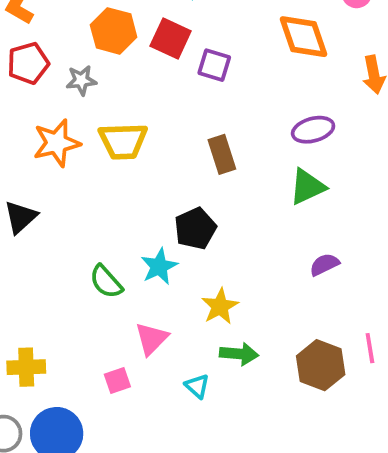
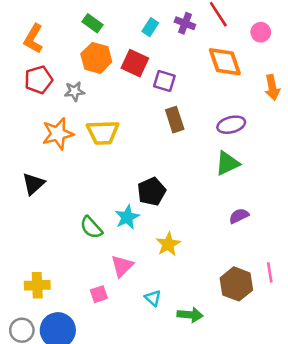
brown rectangle: (222, 154) -> (175, 120), moved
green arrow: (239, 354) -> (190, 315), moved

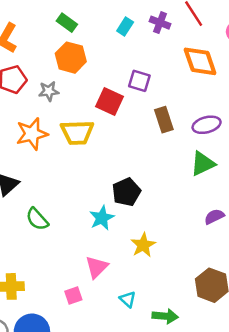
red square: (135, 63) -> (110, 101), moved
brown rectangle: (175, 120) -> (164, 120), moved
green semicircle: (91, 227) -> (37, 219), moved

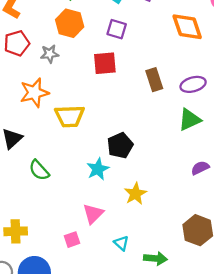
purple square: (139, 81) -> (117, 29), moved
red square: (110, 101) -> (105, 63), turned -30
yellow trapezoid: (77, 133) -> (70, 116), moved

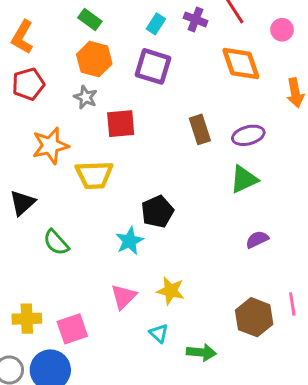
purple square: (117, 29) -> (153, 66), size x1.4
gray star: (50, 54) -> (85, 97), moved, turned 30
red square: (105, 63) -> (121, 124), moved
yellow star: (135, 194) -> (171, 291), moved, turned -30
pink square: (72, 240) -> (72, 329), moved, size x1.5

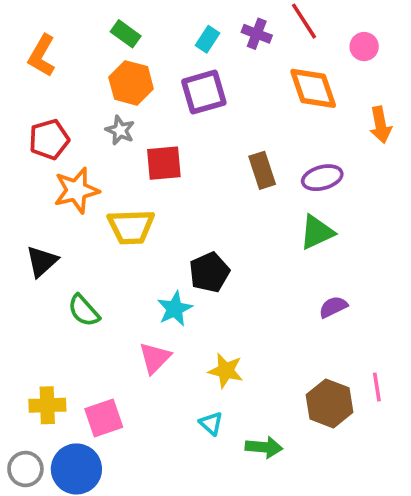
purple square: (153, 66) -> (204, 92), turned -33
red pentagon: (28, 84) -> (49, 139), moved
pink triangle: (124, 297) -> (155, 358), moved

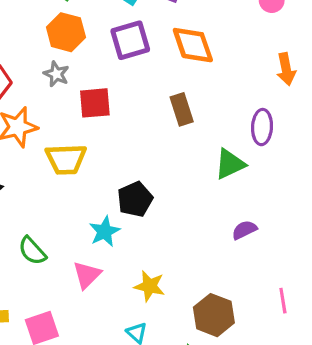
orange diamond: (313, 88) -> (193, 45), moved
purple ellipse: (322, 178) -> (262, 127), moved, turned -72
green semicircle: (84, 311) -> (32, 251), moved
brown hexagon: (330, 403) -> (214, 315), moved

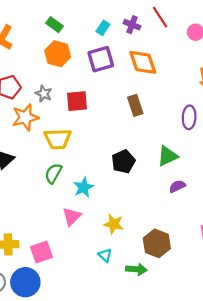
gray star: (56, 74) -> (44, 94), moved
green triangle: (230, 164) -> (168, 156), moved
black pentagon: (135, 199) -> (123, 161), moved
green semicircle: (32, 251) -> (53, 173), moved, turned 72

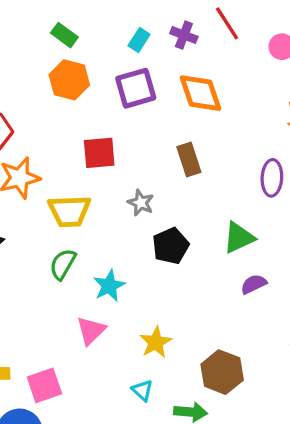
gray star: (44, 94) -> (141, 203), moved
yellow star: (114, 224) -> (156, 342), turned 30

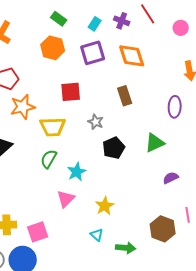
green rectangle: (64, 35) -> (59, 19), moved
purple semicircle: (254, 284) -> (171, 178), moved
brown hexagon: (222, 372) -> (163, 229), moved

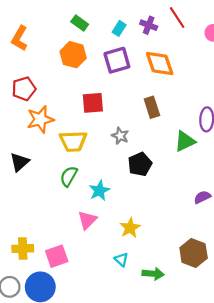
green triangle: (155, 143) -> (185, 141), moved

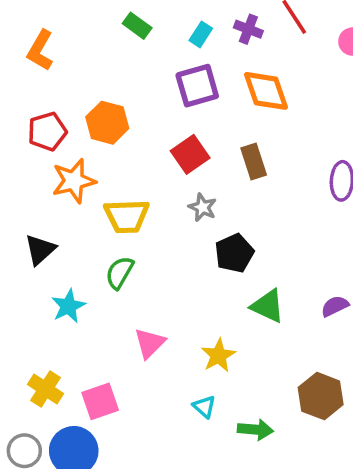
orange hexagon: (73, 55) -> (107, 123), moved
red square: (93, 103) -> (190, 154), moved, turned -30
green triangle: (185, 141) -> (268, 306), moved, turned 50
cyan star: (99, 191) -> (68, 306), moved
yellow cross: (23, 249) -> (46, 389), turned 35

